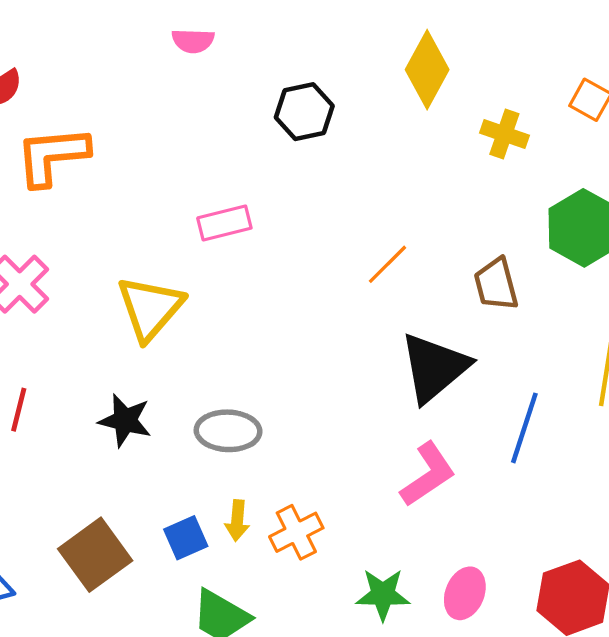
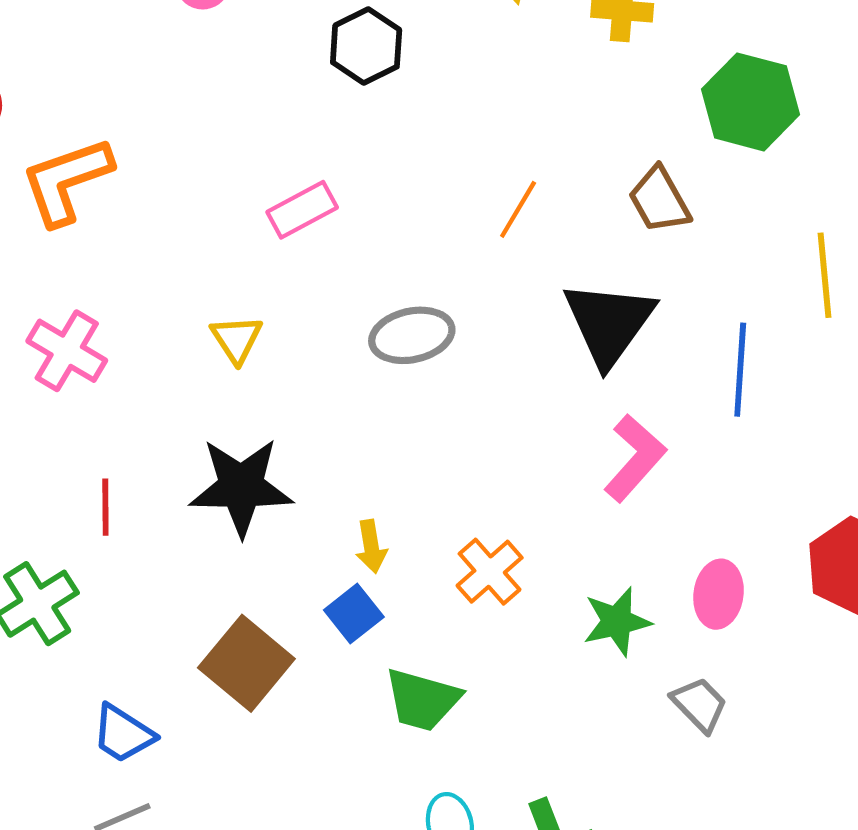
yellow triangle: (150, 308) -> (237, 339), size x0.6
black star: (125, 420) -> (241, 487), size x1.5
gray ellipse: (228, 431) -> (412, 335), moved
yellow arrow: (237, 521) -> (371, 546), moved

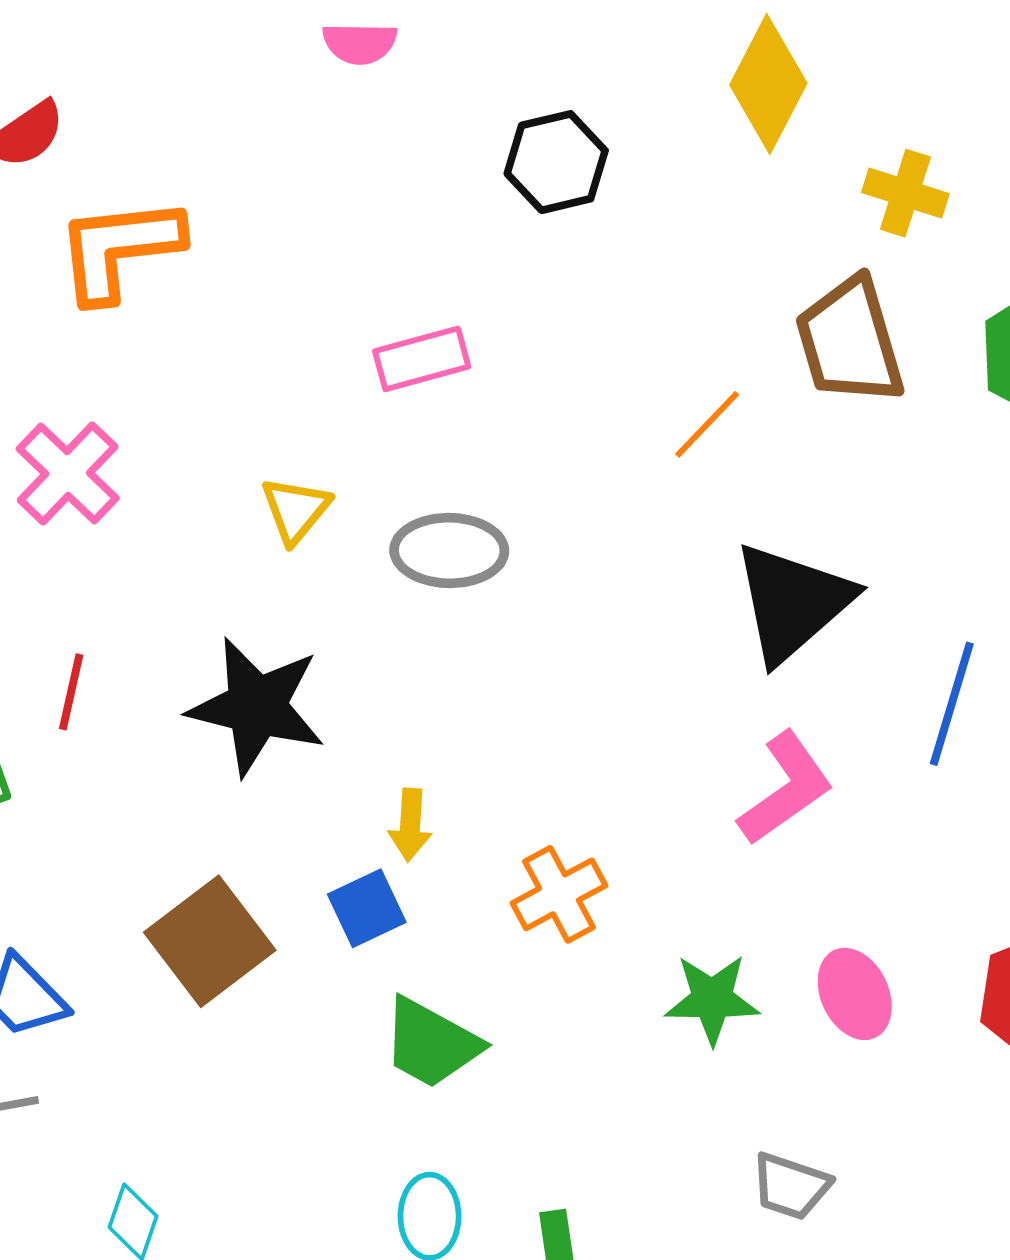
brown trapezoid: (659, 200) -> (850, 341), moved, size x1.4
gray ellipse: (412, 335) -> (449, 550), moved
pink ellipse: (719, 594) -> (855, 994), turned -46
gray trapezoid: (700, 705) -> (791, 1186), moved, turned 140

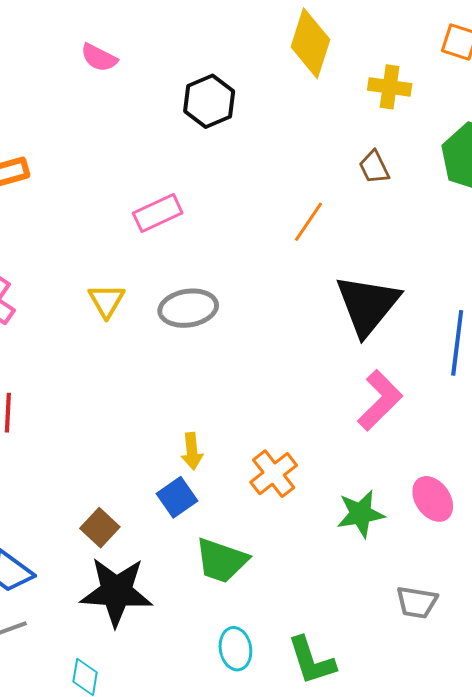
pink semicircle: (360, 43) -> (99, 58), turned 36
brown trapezoid: (850, 341) -> (374, 167), size x0.5
black star: (257, 706) -> (116, 592), moved
brown square: (210, 941) -> (100, 528), size x0.6

